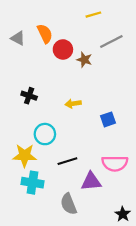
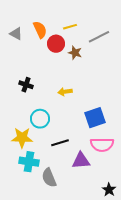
yellow line: (93, 15) -> (70, 27), moved
blue square: (108, 119) -> (95, 118), moved, size x1.5
gray semicircle: (69, 204) -> (49, 178), moved

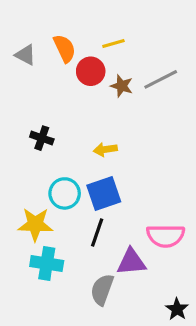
gray line: (99, 37) -> (161, 79), moved
blue square: (95, 118) -> (104, 193), moved
black line: (60, 143) -> (97, 233), turned -54
gray semicircle: (49, 178) -> (102, 290), moved, turned 42

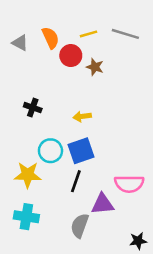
gray line: (161, 79) -> (125, 34), moved, turned 44
cyan cross: (47, 263) -> (26, 217), moved
black star: (177, 309) -> (138, 241), turned 30

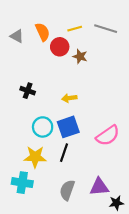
yellow star: (28, 175) -> (35, 157), moved
pink semicircle: (129, 184) -> (108, 136), moved, turned -35
purple triangle: (103, 204) -> (99, 187), moved

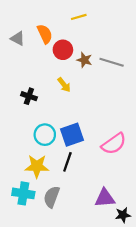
yellow line: (75, 29) -> (79, 17), moved
gray line: (106, 29) -> (112, 62), moved
yellow arrow: (69, 98) -> (64, 85), moved, turned -120
gray semicircle: (67, 190) -> (52, 197), moved

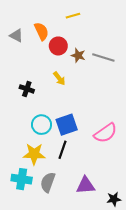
purple triangle: (105, 198) -> (86, 185), moved

